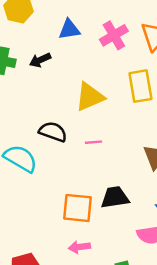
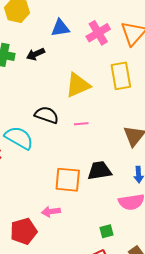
pink arrow: (79, 247) -> (51, 212), moved

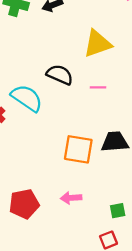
pink arrow: (51, 212) -> (71, 198), moved

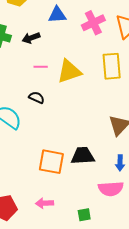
black semicircle: (60, 75) -> (37, 97), size x0.7
pink line: (98, 87) -> (41, 67), moved

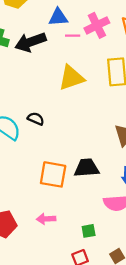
black arrow: (31, 38) -> (30, 42), size x1.6
pink line: (41, 67) -> (73, 36), moved
black semicircle: (37, 97) -> (36, 119), moved

